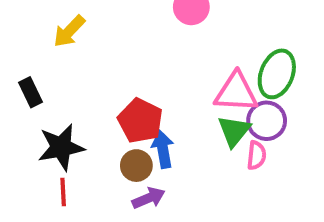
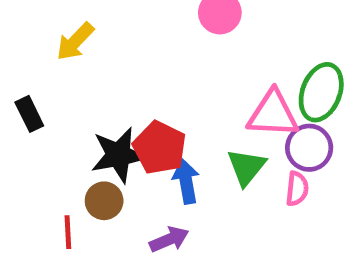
green triangle: (234, 131) -> (246, 167), moved
black star: (61, 147) -> (119, 155), moved
brown circle: (136, 166) -> (104, 201), moved

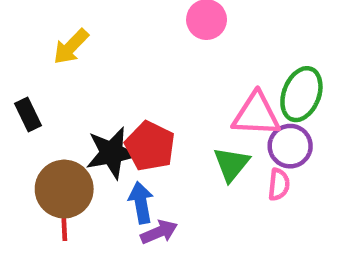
blue arrow: (186, 181) -> (141, 203), moved
brown circle: (104, 201) -> (64, 189), moved, size x1.6

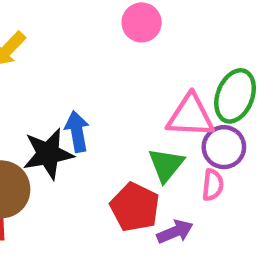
red pentagon: (150, 146) -> (135, 207), moved
blue arrow: (141, 203) -> (77, 132), moved
purple arrow: (159, 232) -> (175, 232), moved

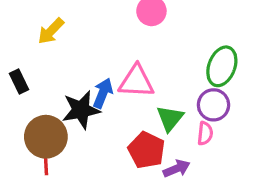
pink triangle: (191, 116) -> (136, 81), moved
blue arrow: (77, 132) -> (103, 93), turned 32

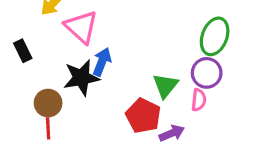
pink triangle: (136, 81) -> (81, 27), moved, turned 39
brown circle: (46, 137) -> (48, 103), size x0.7

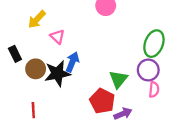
pink triangle: (81, 27) -> (57, 37), size x0.6
pink semicircle: (199, 100) -> (154, 90), moved
brown circle: (48, 103) -> (36, 69), moved

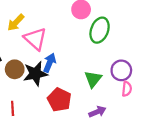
pink triangle: (57, 37) -> (35, 39), size x1.6
green ellipse: (154, 44) -> (100, 30), moved
red pentagon: (102, 101) -> (59, 100), moved

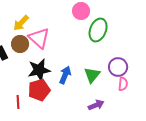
blue arrow: (50, 63) -> (65, 75), moved
brown circle: (15, 69) -> (20, 44), moved
red pentagon: (59, 100) -> (39, 90), moved, turned 30

